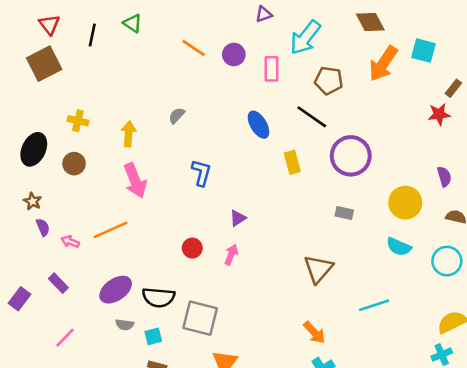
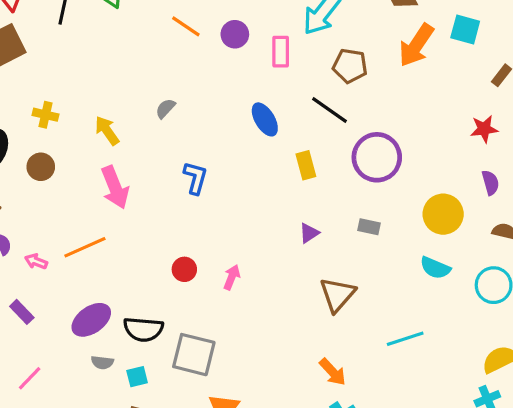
red star: (439, 114) -> (484, 129), moved
yellow arrow: (129, 134) -> (107, 131), turned -40
purple triangle: (238, 218) -> (309, 233), moved

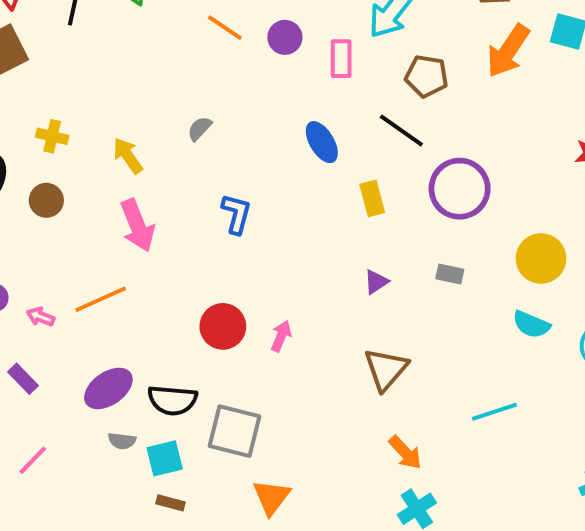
red circle: (184, 269) -> (223, 326), size x1.5
brown triangle: (337, 295) -> (386, 369), moved
cyan square: (137, 377) -> (165, 458), size x1.4

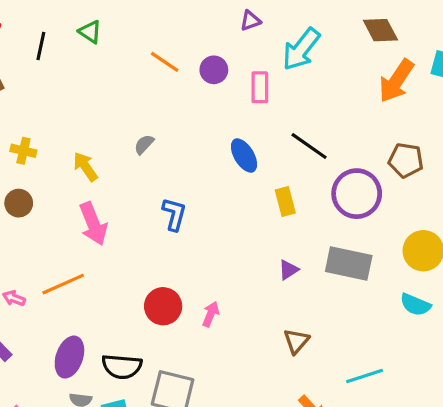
brown pentagon: (427, 76) -> (406, 160), moved
gray rectangle: (450, 274) -> (349, 263), size x2.0
brown triangle: (386, 369) -> (296, 341), size x0.7
purple ellipse: (108, 388) -> (69, 357), turned -36
cyan line: (494, 412) -> (365, 376), moved

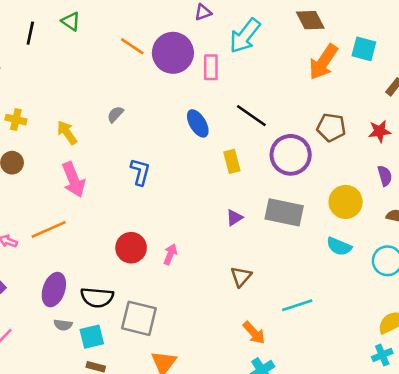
purple circle: (214, 70) -> (173, 53), size x1.8

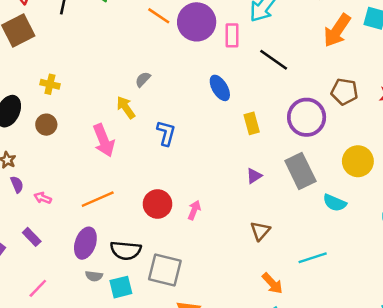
black line: (251, 116) -> (274, 60), moved
yellow arrow: (67, 133) -> (126, 107), moved
gray rectangle: (284, 212) -> (300, 171), turned 52
orange line: (49, 229) -> (98, 199), moved
cyan semicircle: (339, 246) -> (335, 203), moved

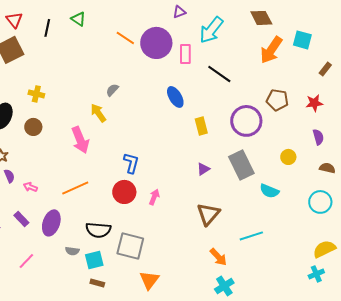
blue L-shape: (166, 133) -> (131, 163), moved
yellow circle: (358, 161) -> (288, 157), size x0.6
brown triangle: (260, 231) -> (208, 214), size x1.4
purple ellipse: (85, 243) -> (51, 223), moved

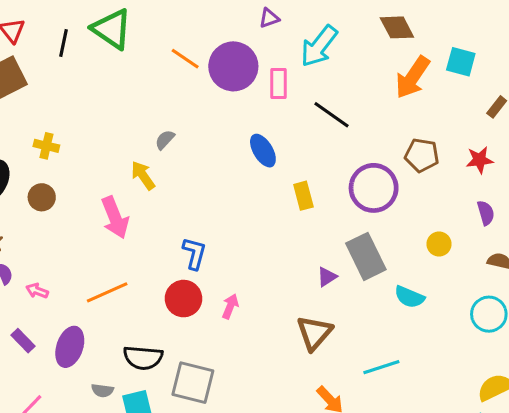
green triangle: (78, 19) -> (112, 29), size x1.8
purple triangle: (203, 169) -> (327, 277), moved

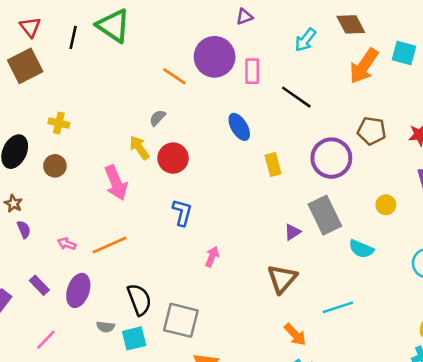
cyan arrow: (319, 46) -> (305, 40), moved, size x0.7
orange line: (185, 59) -> (174, 76), moved
pink arrow: (37, 291) -> (67, 244), moved
red circle: (184, 299) -> (173, 158), moved
black semicircle: (143, 358) -> (139, 300), turned -116

